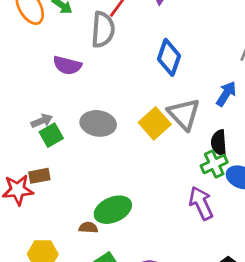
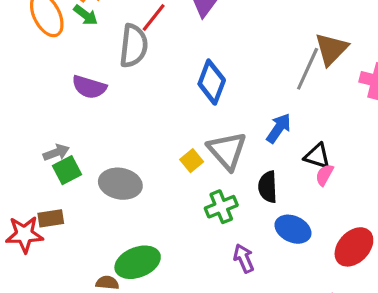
gray ellipse: (98, 123) -> (120, 184), moved
yellow square: (155, 123) -> (192, 161), size x0.6
green cross: (214, 164) -> (221, 207), moved
purple arrow: (201, 203) -> (244, 258), size x0.7

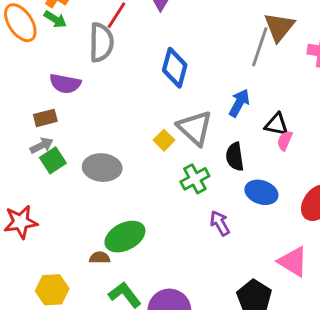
brown rectangle: (51, 218) -> (45, 118), moved

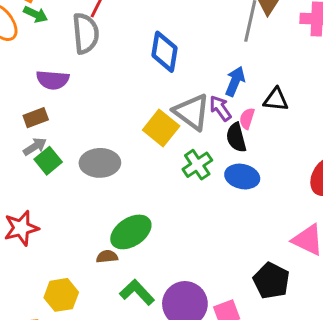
yellow square: (164, 140) -> (161, 128), size x1.6
pink semicircle: (285, 141) -> (247, 118), moved
blue ellipse: (261, 192) -> (242, 177), moved
purple arrow: (220, 223) -> (220, 108), moved

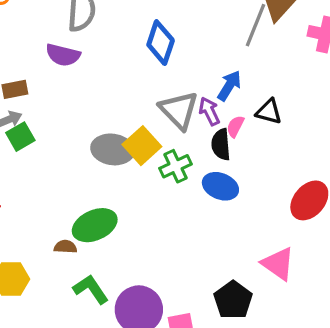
purple semicircle: (53, 80) -> (63, 55), moved
yellow square: (161, 128) -> (142, 146), moved
gray ellipse: (100, 163) -> (113, 149), moved

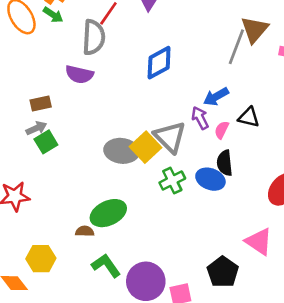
blue diamond: (161, 43) -> (159, 63), turned 44
blue arrow: (229, 86) -> (216, 97), turned -150
gray triangle: (179, 110) -> (170, 137), moved
black semicircle: (221, 144) -> (225, 163), moved
green cross: (176, 166) -> (172, 181), moved

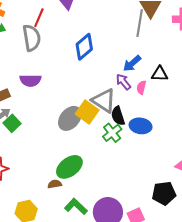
purple semicircle: (79, 74) -> (30, 80), moved
gray ellipse: (122, 151) -> (70, 118), turned -45
black semicircle: (225, 163) -> (118, 116), moved
black pentagon: (223, 272) -> (164, 193), turned -30

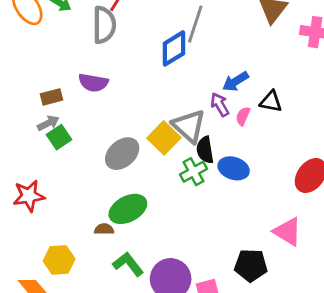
gray line: (140, 23) -> (195, 24), moved
gray ellipse: (70, 118) -> (122, 154), moved

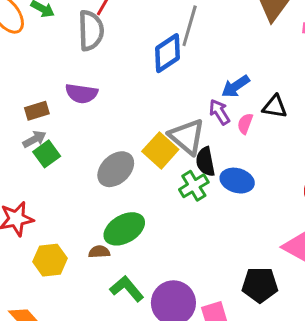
yellow hexagon: (59, 260) -> (50, 260), moved

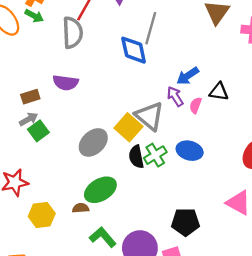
blue diamond: (168, 53) -> (134, 50), turned -68
black semicircle: (205, 162) -> (136, 157), moved
black pentagon: (260, 285) -> (186, 222), moved

